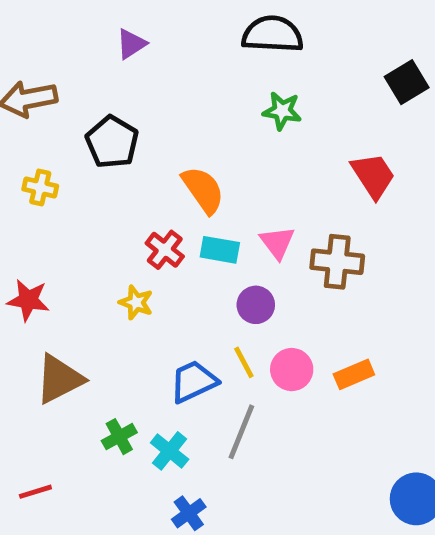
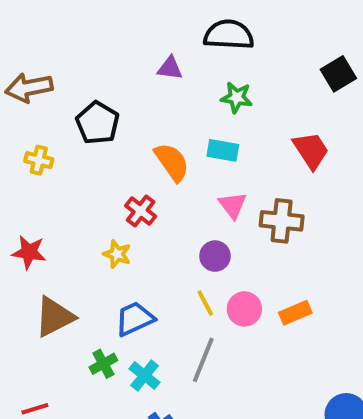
purple triangle: (131, 44) -> (170, 68), moved, turned 40
cyan rectangle: (220, 250) -> (223, 150), moved
blue trapezoid: (194, 381) -> (135, 319), moved

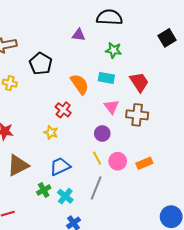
red trapezoid: (311, 150) -> (139, 82), moved

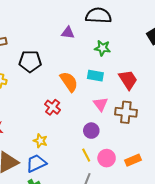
black pentagon: (41, 64) -> (30, 61), turned -30
yellow star: (51, 132) -> (40, 141), moved
blue trapezoid: (60, 166) -> (36, 163), moved

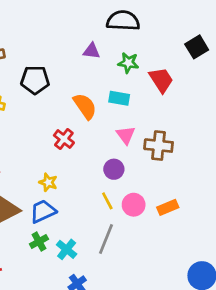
purple triangle: (68, 33) -> (92, 51), moved
red trapezoid: (128, 80) -> (161, 80), moved

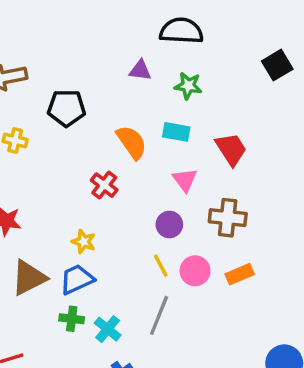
red trapezoid: (161, 80) -> (231, 149), moved
brown cross: (159, 146) -> (228, 218), moved
green cross: (39, 242) -> (72, 319), turned 36

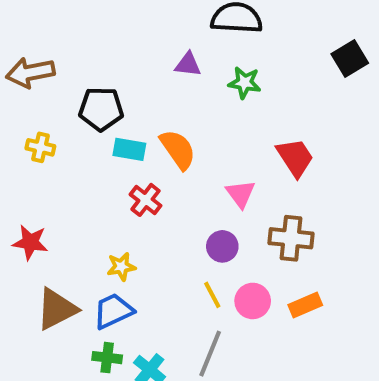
cyan rectangle: (176, 132) -> (129, 149), moved
yellow star: (84, 242) -> (121, 267), turned -30

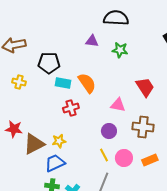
pink triangle: (241, 194) -> (118, 105), turned -42
red cross: (146, 200) -> (71, 108), turned 35
brown triangle: (57, 309) -> (34, 144), moved

